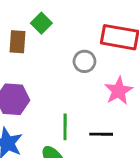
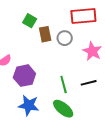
brown rectangle: (17, 42) -> (45, 34), moved

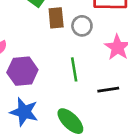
green line: (64, 84) -> (74, 69), moved

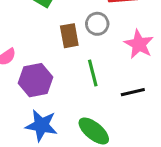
brown rectangle: (56, 18) -> (69, 36), moved

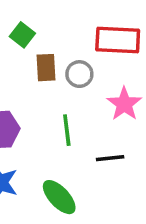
brown rectangle: (69, 36) -> (46, 68), moved

